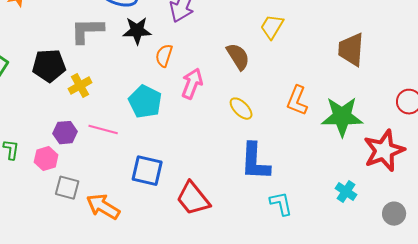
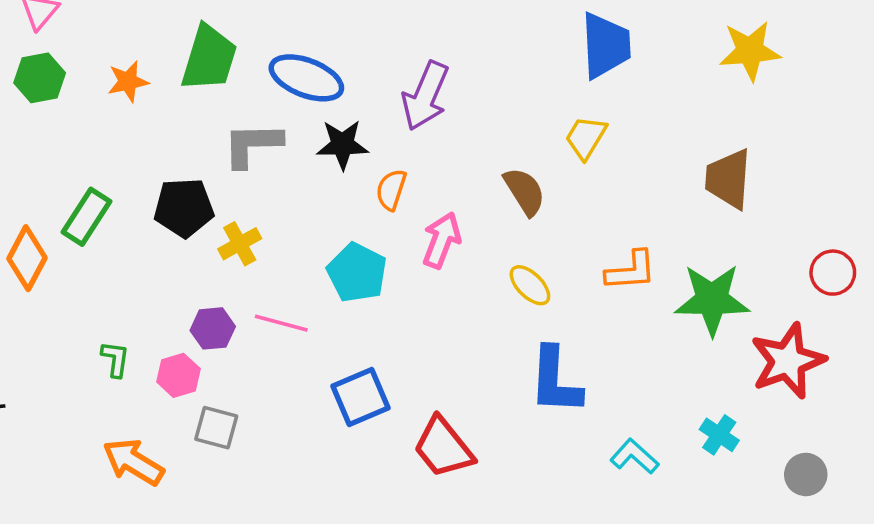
orange L-shape: (297, 101) -> (631, 271), turned -116
blue square: (147, 171) -> (360, 397), turned -36
cyan L-shape: (281, 204) -> (635, 456), moved, turned -36
orange arrow: (103, 207) -> (133, 462), moved

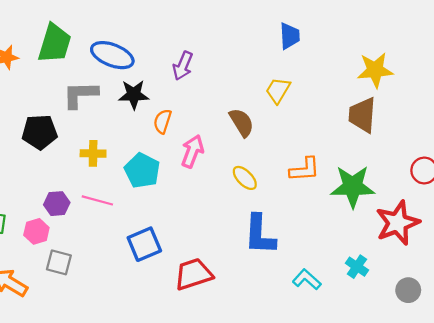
blue trapezoid: (606, 45) -> (290, 36), size x0.7
yellow star: (750, 51) -> (375, 70), moved
purple arrow: (425, 96) -> (183, 66), size x0.7
yellow cross: (240, 244) -> (93, 153), moved, turned 30
red trapezoid: (443, 447) -> (193, 274), turned 111

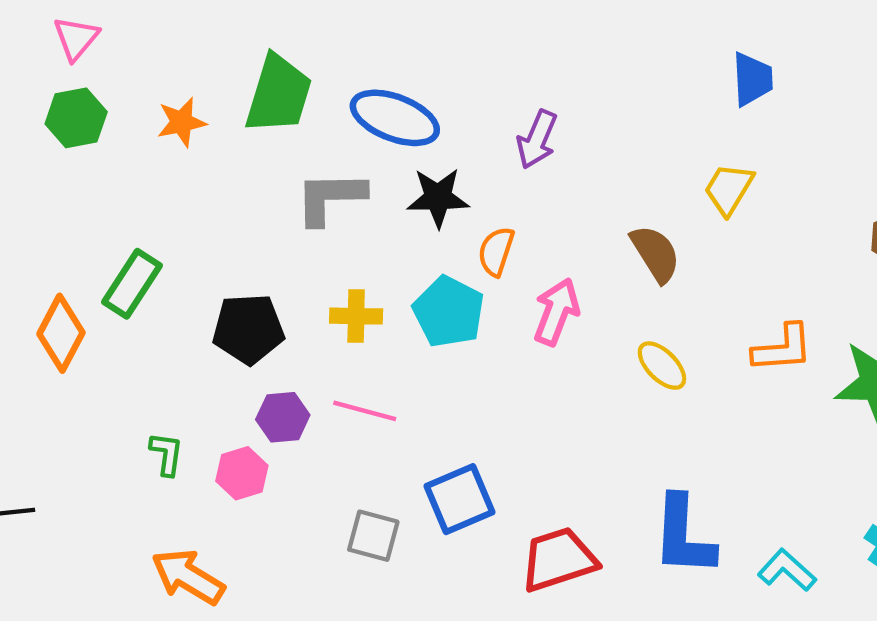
black pentagon: (40, 132) -> (248, 329), moved
cyan pentagon: (142, 170) -> (449, 312), moved
blue L-shape: (260, 235) -> (683, 536), moved
gray square: (59, 262) -> (373, 536), moved

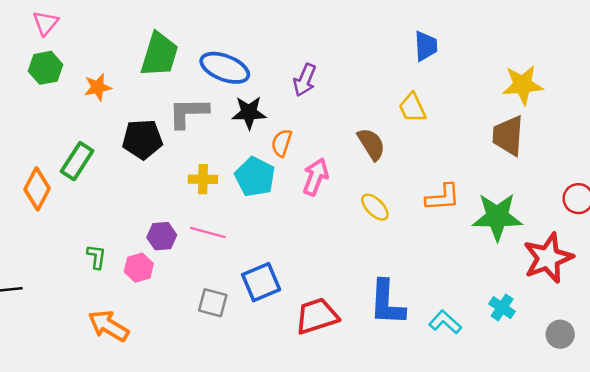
orange star: (182, 122) -> (98, 87), moved
yellow trapezoid: (729, 189) -> (412, 108), turned -56
black pentagon: (248, 329) -> (142, 139), moved

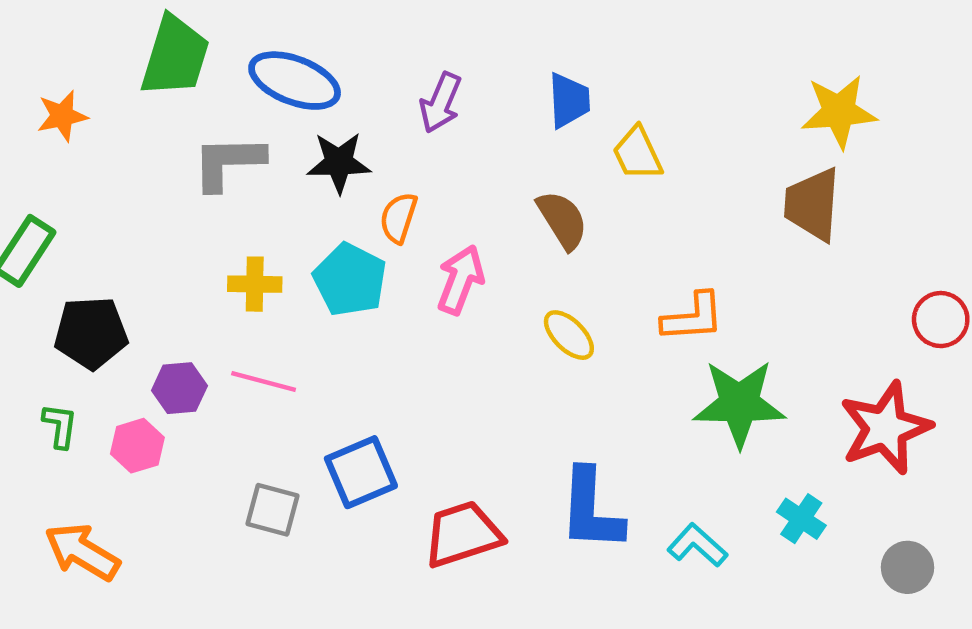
blue trapezoid: (426, 46) -> (569, 100), moved
black pentagon: (142, 139) -> (91, 333), moved
green star: (497, 217) -> (739, 404), moved

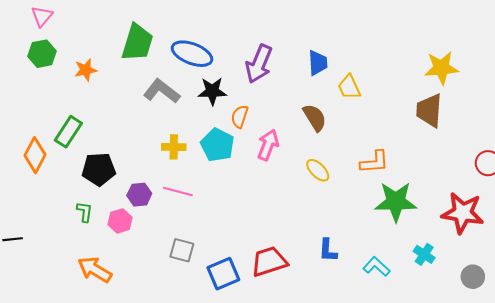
purple arrow: (441, 103) -> (259, 64), size x1.4
gray L-shape: (228, 162) -> (162, 91), turned 39
red star: (885, 428) -> (463, 213), turned 30
blue square: (361, 472) -> (223, 274), moved
blue L-shape: (591, 510) -> (328, 250), size x0.6

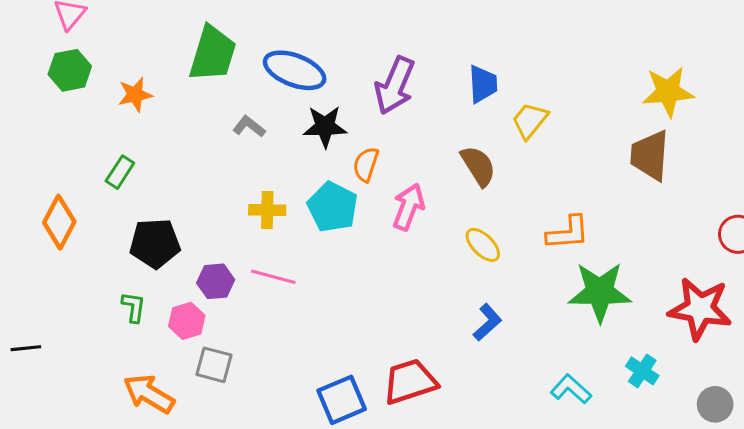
yellow trapezoid: (349, 87) -> (530, 120), turned 64
gray L-shape: (162, 91) -> (249, 126), size x0.6
green rectangle: (68, 132) -> (120, 172), moved, size x0.7
gray square: (182, 250) -> (214, 365), moved
blue L-shape: (328, 250) -> (487, 322), moved, turned -135

